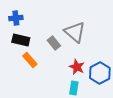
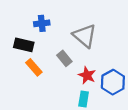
blue cross: (16, 18) -> (42, 23), moved
gray rectangle: (54, 43) -> (64, 58), moved

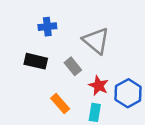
black rectangle: (24, 45) -> (36, 61), moved
orange rectangle: (34, 67) -> (60, 104), moved

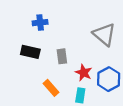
gray triangle: (96, 41) -> (104, 35), moved
gray rectangle: (73, 66) -> (62, 56), turned 32

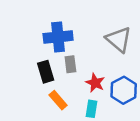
blue cross: (40, 23) -> (58, 37), moved, size x1.6
black rectangle: (30, 52) -> (46, 72), moved, turned 60

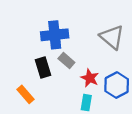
gray rectangle: (70, 64) -> (66, 61), turned -42
orange rectangle: (58, 100) -> (25, 94), moved

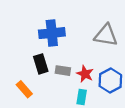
gray triangle: (112, 37) -> (106, 35), turned -30
gray rectangle: (66, 61) -> (63, 71), moved, turned -32

